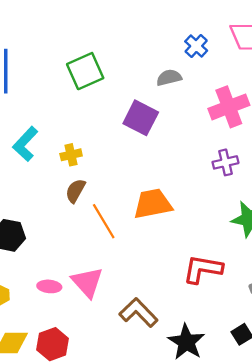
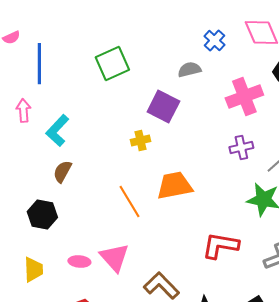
yellow cross: (71, 155) -> (140, 140), moved
brown semicircle: (75, 191) -> (62, 172), moved

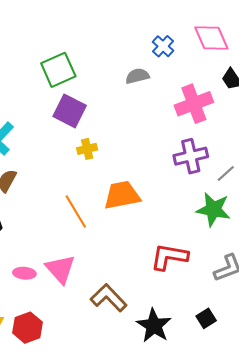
purple square: (163, 106) -> (70, 111), moved
purple cross: (241, 148) -> (191, 156), size x1.4

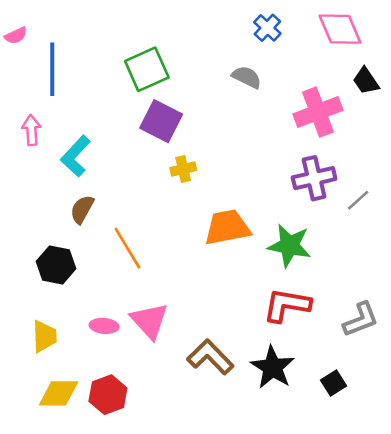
blue cross: (163, 46) -> (267, 28), moved
gray semicircle: (137, 76) -> (247, 77), turned 40
green star: (213, 210) -> (289, 246), moved
orange line: (76, 212) -> (127, 248), moved
black star: (154, 326) -> (273, 367), moved

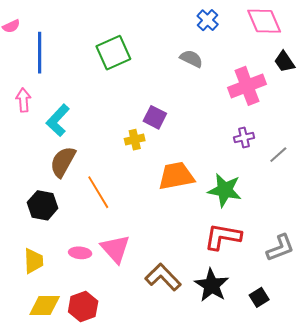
purple square: (161, 121) -> (155, 117), moved, size x0.7
yellow cross: (183, 169) -> (135, 140), moved
purple cross: (314, 178) -> (244, 138), size x0.6
brown semicircle: (82, 209) -> (63, 162), size x1.4

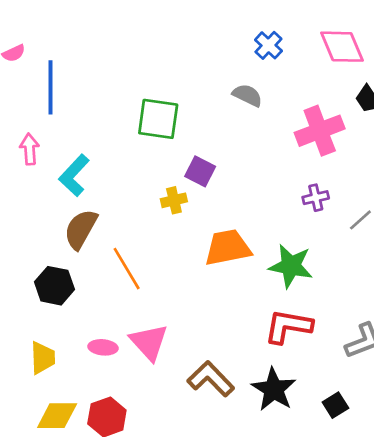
green square: (113, 53) -> (158, 119), moved, turned 32

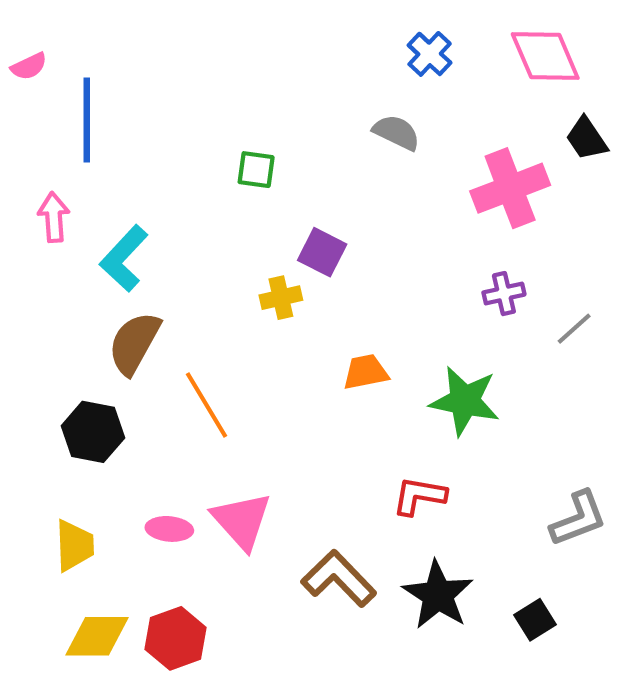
green square: (158, 119) -> (256, 170), size x0.6
orange trapezoid: (228, 248) -> (366, 372), size x0.6
red L-shape: (288, 326) -> (419, 496), moved, size x0.7

